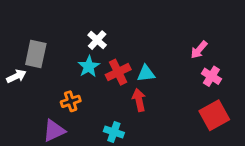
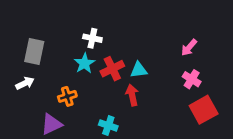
white cross: (97, 40) -> (92, 38), turned -30
white arrow: (16, 76) -> (25, 83), moved
pink cross: (211, 76) -> (192, 79), moved

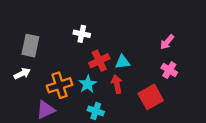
cyan star: (85, 63) -> (88, 84), moved
orange cross: (67, 96) -> (60, 85), size x1.5
red square: (204, 110) -> (151, 97), moved

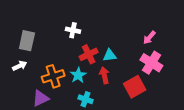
pink cross: (169, 70) -> (151, 63), size x1.5

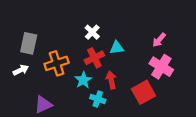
white cross: (73, 30) -> (92, 32), moved, turned 32
cyan triangle: (110, 55) -> (117, 48), moved
orange cross: (53, 76) -> (57, 63), moved
cyan cross: (86, 99) -> (98, 99), moved

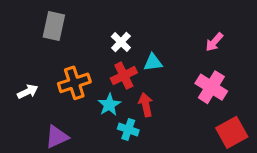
pink arrow: (159, 40) -> (214, 42), moved
gray rectangle: (29, 43) -> (54, 26), moved
red square: (143, 92) -> (232, 132), moved

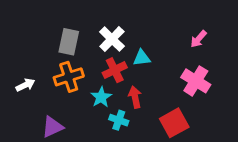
gray rectangle: (54, 26) -> (69, 42), moved
white cross: (121, 42) -> (112, 39), size x1.4
red square: (232, 132) -> (174, 123), moved

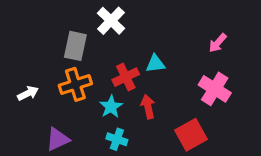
white cross: (112, 39) -> (111, 21), moved
cyan cross: (119, 120) -> (117, 139), moved

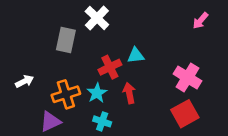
pink arrow: (218, 43) -> (200, 21), moved
orange cross: (75, 84) -> (66, 94), moved
red square: (191, 135) -> (185, 114), moved

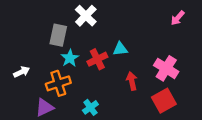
cyan star: (97, 93) -> (70, 58), moved
red arrow: (129, 93) -> (132, 81), moved
cyan cross: (102, 121) -> (90, 107), turned 35

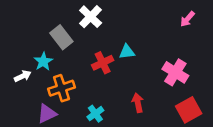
gray rectangle: (58, 35) -> (61, 37), turned -50
cyan star: (70, 58) -> (43, 61), moved
red arrow: (132, 81) -> (138, 103), moved
red square: (164, 101) -> (189, 110), moved

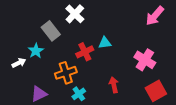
pink arrow: (187, 19) -> (155, 16), size x1.5
orange cross: (61, 88) -> (66, 73), moved

